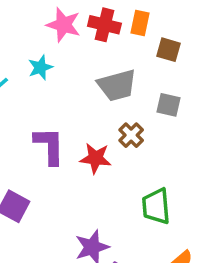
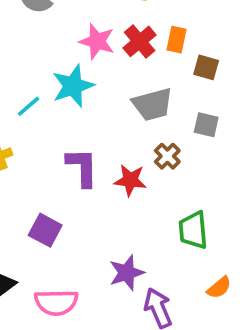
red cross: (104, 25) -> (140, 41), turned 36
cyan star: (40, 67) -> (73, 86), size x1.6

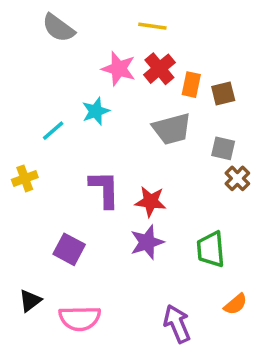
orange rectangle: (177, 40) -> (191, 85), moved
brown square: (206, 67) -> (223, 93), turned -30
cyan star: (73, 86) -> (96, 111), size x0.7
brown cross: (167, 156) -> (237, 178), moved
purple star: (127, 273) -> (147, 242), moved

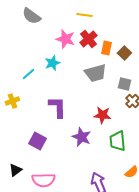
brown square: (223, 93) -> (124, 53), turned -32
red star: (151, 201) -> (102, 115), moved
purple star: (147, 242) -> (81, 137), turned -30

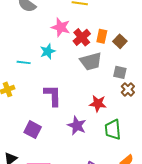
red cross: (88, 39) -> (82, 37), moved
cyan line: (28, 74) -> (24, 62), turned 48

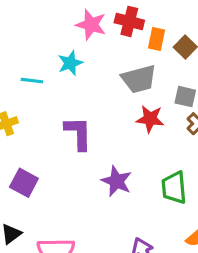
red cross: (82, 37) -> (129, 21), moved, turned -36
red star: (98, 104) -> (150, 119), moved
purple square: (33, 130) -> (24, 183), moved

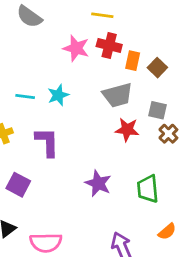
cyan star: (70, 63) -> (58, 95), moved
purple L-shape: (78, 133) -> (47, 142), moved

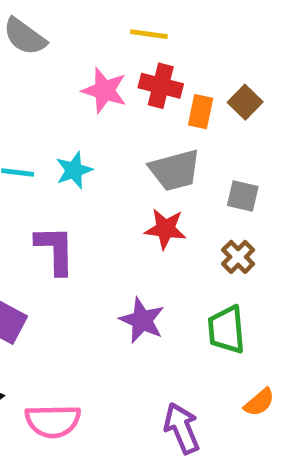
brown square: (157, 68) -> (245, 102), moved
red star: (127, 130) -> (165, 229), moved
brown cross: (168, 134) -> (238, 257), moved

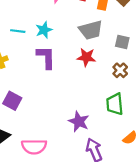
purple L-shape: (55, 250) -> (46, 57), moved
purple star: (142, 320) -> (79, 122), moved

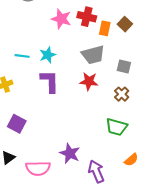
green trapezoid: (115, 104) -> (116, 127), turned -70
purple star: (79, 122) -> (70, 153), moved

